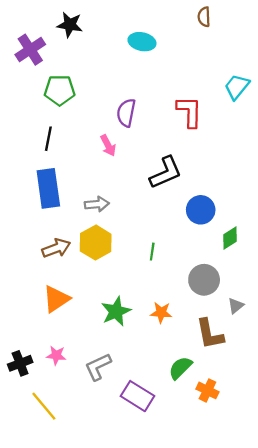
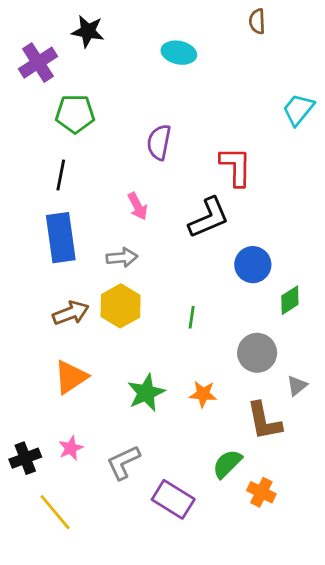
red L-shape: (189, 112) -> (236, 166), moved
pink arrow: (108, 145) -> (138, 206), moved
pink star: (56, 355) -> (71, 448), turned -30

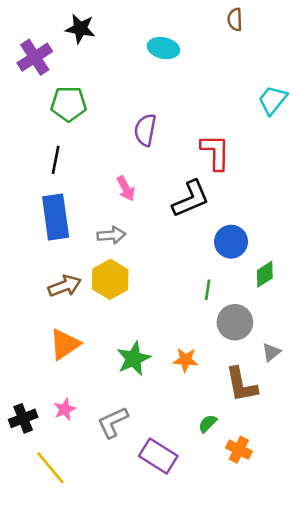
green line: (192, 317) -> (208, 290), moved
green semicircle: (227, 464) -> (208, 424), size x0.7

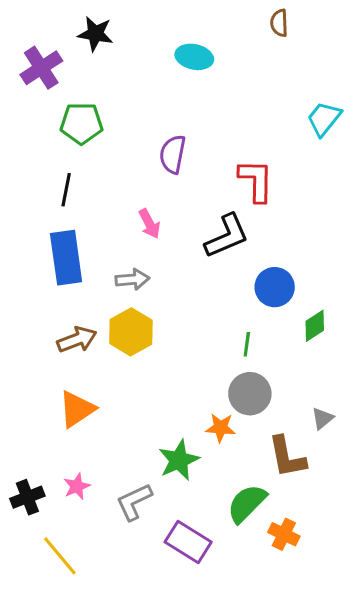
gray circle: (235, 322) -> (250, 394), moved
green star: (134, 359) -> (179, 460), moved
green semicircle: (208, 424) -> (247, 503), size x1.8

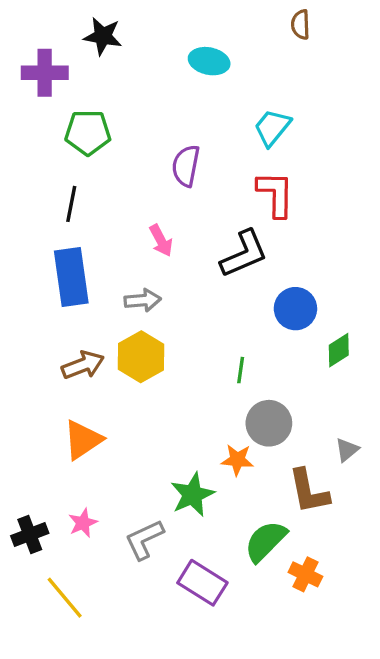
purple cross: (41, 68) -> (45, 73), turned 33
cyan trapezoid: (324, 119) -> (272, 128), moved
green line: (247, 344) -> (241, 370), moved

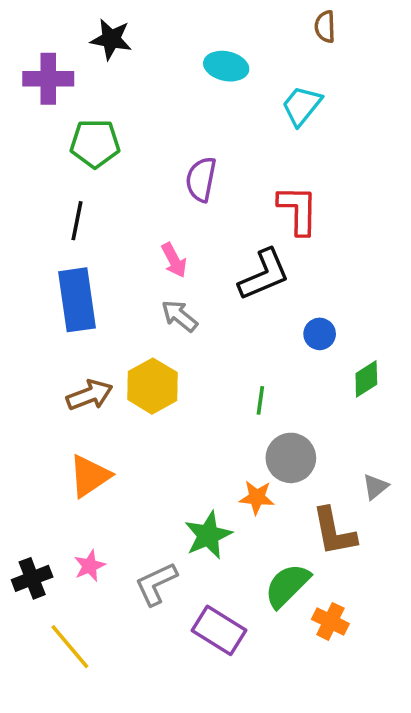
cyan trapezoid: (272, 128) -> (302, 106), moved
gray arrow: (143, 300) -> (179, 316), moved, turned -136
blue circle: (295, 309) -> (320, 334), size x0.7

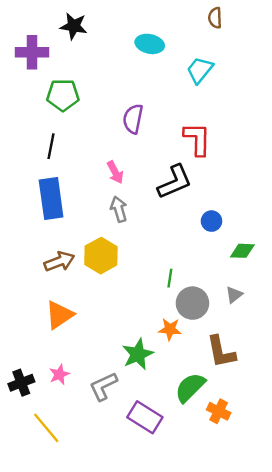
gray arrow: (179, 316) -> (119, 209), turned 35
green diamond: (366, 379) -> (242, 251), turned 35
green line: (260, 400) -> (170, 278), moved
gray triangle: (375, 487) -> (234, 295), moved

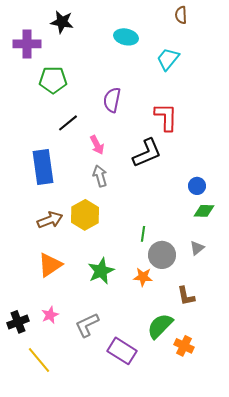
black line: (51, 146) -> (68, 123), moved, turned 40
blue circle: (211, 221) -> (197, 186), moved
brown L-shape: (221, 352) -> (186, 296), size x0.7
green star: (138, 354) -> (101, 271), moved

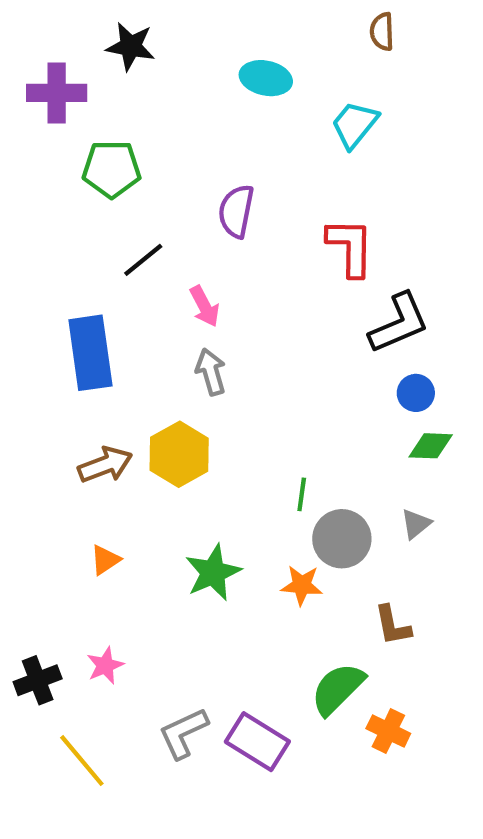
black L-shape: (147, 153) -> (399, 323), moved
orange triangle: (50, 265) -> (105, 560), size x0.6
gray L-shape: (87, 325) -> (183, 733), moved

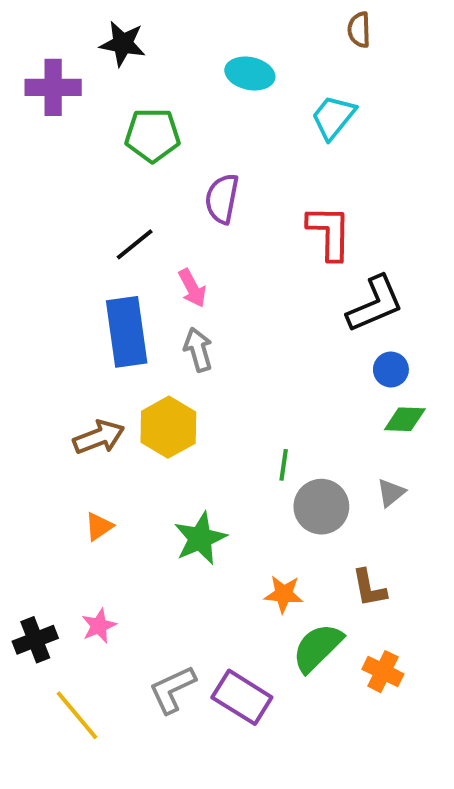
green pentagon: (112, 169) -> (152, 135), moved
blue rectangle: (90, 353) -> (127, 332), moved
orange star: (302, 585) -> (284, 594), moved
orange cross: (388, 731) -> (383, 672), moved

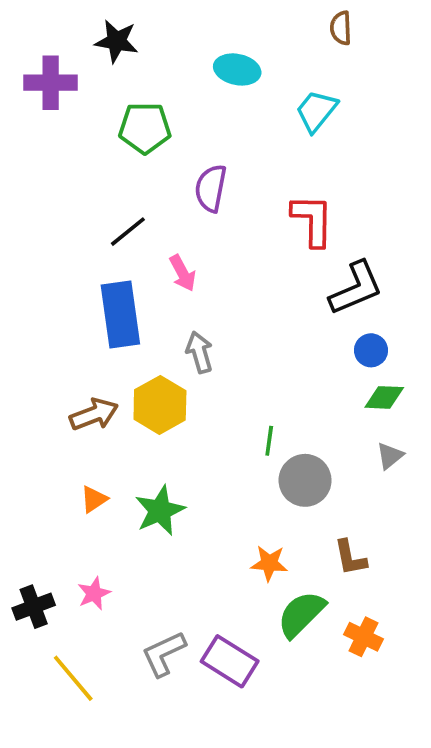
gray arrow: (198, 350) -> (199, 352), moved
gray triangle: (391, 493) -> (390, 456), moved
green star: (200, 538) -> (160, 511), moved

